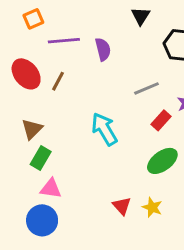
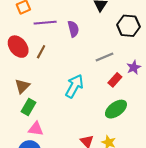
cyan arrow: (104, 129) -> (74, 86), turned 60

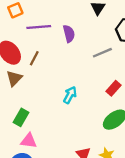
gray line: (105, 57) -> (102, 53), moved
brown triangle: (22, 86) -> (14, 78), moved
cyan arrow: (74, 86) -> (70, 95), size x0.7

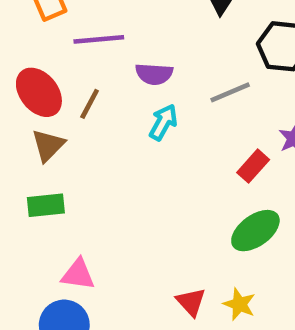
purple semicircle: (69, 34) -> (154, 74), moved, turned 108
cyan arrow: (70, 95) -> (163, 122), moved
green rectangle: (21, 117) -> (46, 205), moved, turned 54

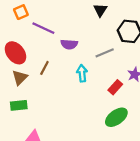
purple line: (99, 39) -> (43, 28), turned 30
brown line: (90, 104) -> (44, 68), moved
cyan arrow: (163, 122) -> (82, 73), moved, turned -35

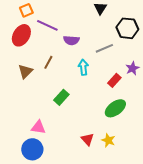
red ellipse: (16, 53) -> (21, 35), moved, turned 70
green rectangle: (19, 105) -> (61, 97), moved, turned -42

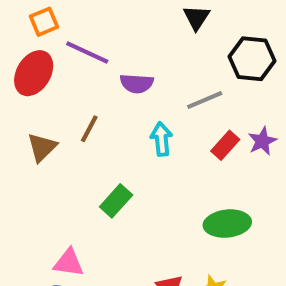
red rectangle: (114, 80) -> (225, 145), moved
green ellipse: (115, 108) -> (227, 224), turned 30

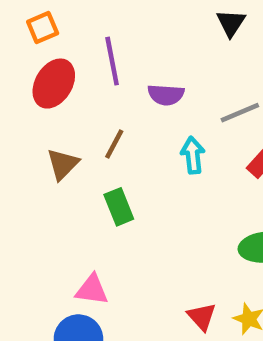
orange square: (44, 22) -> (43, 27), moved
purple line: (87, 53) -> (112, 61), turned 54
green rectangle: (116, 201) -> (119, 207), moved, turned -64

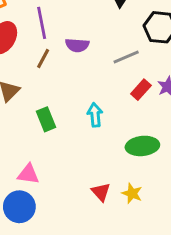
brown line: (114, 144) -> (43, 58), moved
cyan arrow: (193, 155) -> (95, 115), moved

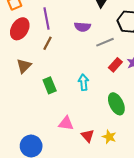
purple semicircle: (77, 45) -> (82, 27), moved
green ellipse: (142, 146) -> (116, 104), turned 70
pink triangle: (28, 174) -> (66, 123), moved

